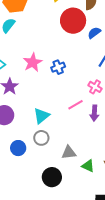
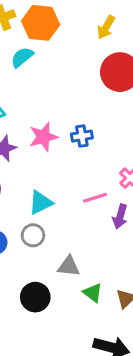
pink star: (33, 62) -> (43, 137), moved

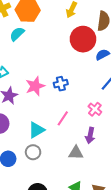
pink line: (95, 198) -> (63, 118), moved, turned -35
gray triangle: (69, 266) -> (76, 153), moved

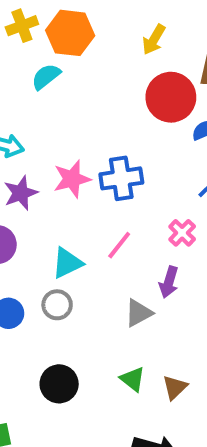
blue cross: (61, 84) -> (121, 178), size x1.5
gray triangle: (76, 153) -> (139, 313), turned -35

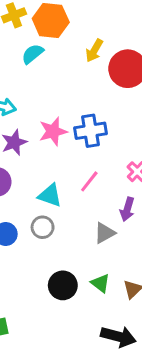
yellow arrow: (154, 40) -> (94, 51), moved
cyan triangle: (67, 263) -> (50, 195), turned 45
black circle: (59, 384) -> (63, 285), moved

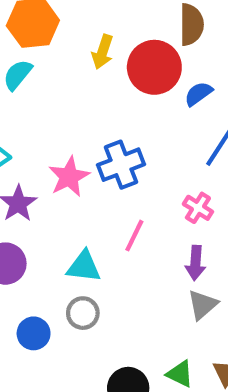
gray triangle: (105, 233) -> (203, 305), moved

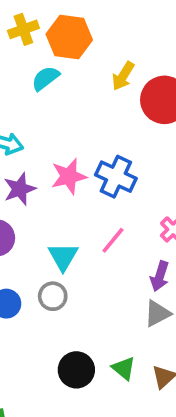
blue cross: (121, 165) -> (116, 177), turned 33
cyan triangle: (84, 267) -> (63, 256), turned 40

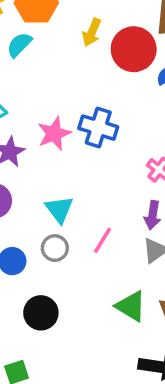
pink line: (113, 240) -> (103, 240), moved
green triangle: (124, 368) -> (131, 306), size x1.4
black circle: (76, 370) -> (41, 313), moved

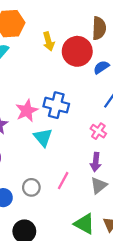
yellow arrow: (92, 32) -> (49, 41), turned -36
cyan triangle: (59, 209) -> (43, 137), moved

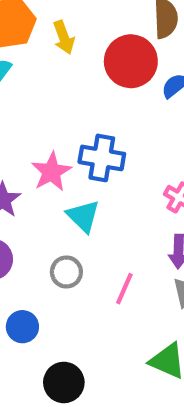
yellow arrow: (49, 41) -> (64, 37), moved
gray circle: (31, 187) -> (66, 272), moved

